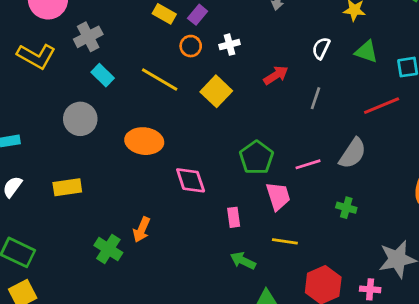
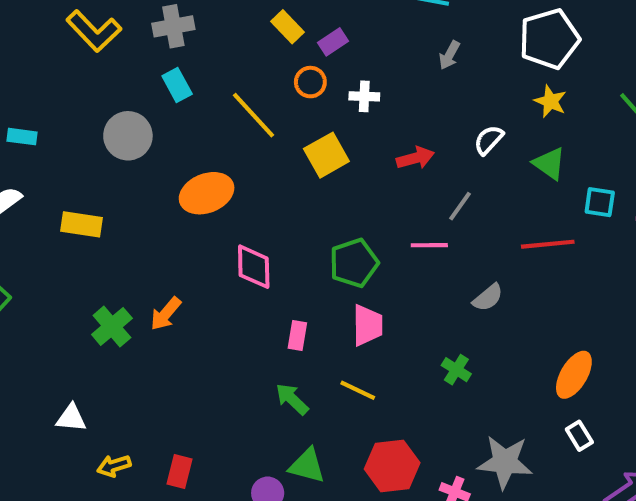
orange ellipse: (144, 141) -> (207, 193), turned -45
gray semicircle: (353, 153) -> (488, 298), size x0.7
pink line: (308, 164) -> (429, 245), moved

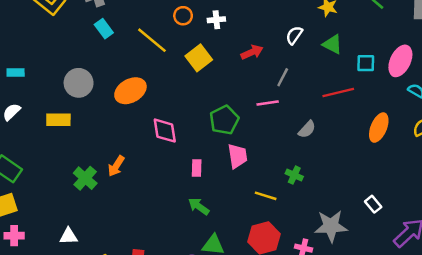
gray circle: (128, 136) -> (79, 83), moved
orange ellipse: (574, 375) -> (379, 128), moved
yellow line: (358, 390) -> (266, 196), moved

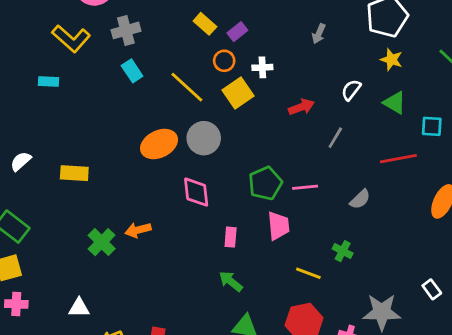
yellow square: (199, 58) -> (238, 93), moved
cyan rectangle: (16, 72) -> (48, 81), moved
gray circle: (79, 83) -> (204, 138), moved
pink line: (268, 103) -> (305, 187), moved
orange arrow: (116, 166) -> (138, 230), turned 40

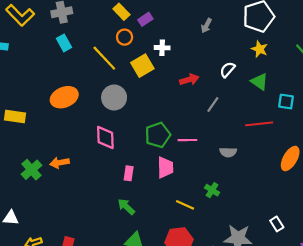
orange circle: (224, 61) -> (125, 37), moved
orange ellipse: (159, 144) -> (64, 97), moved
gray semicircle: (360, 199) -> (228, 152), turned 42

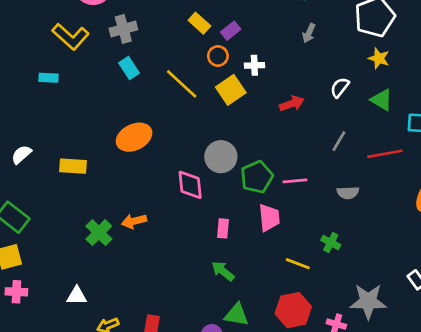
orange circle: (125, 37) -> (218, 56), moved
gray circle: (114, 98) -> (221, 157), moved
gray line: (213, 105) -> (339, 141), moved

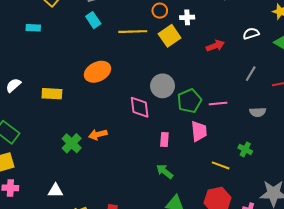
yellow line: (182, 84) -> (133, 32), turned -44
white semicircle: (340, 87) -> (251, 33), turned 35

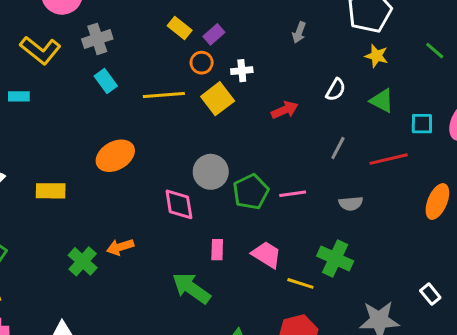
white semicircle: (251, 33) -> (336, 90), turned 140
pink trapezoid: (199, 131) -> (266, 255), moved, turned -50
green cross: (245, 149) -> (335, 259), size x1.6
green arrow: (165, 171) -> (191, 288), moved, size x1.5

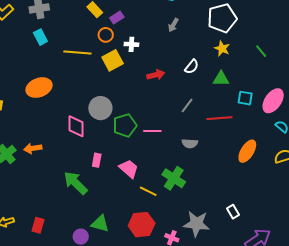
green triangle: (382, 101) -> (221, 79), turned -36

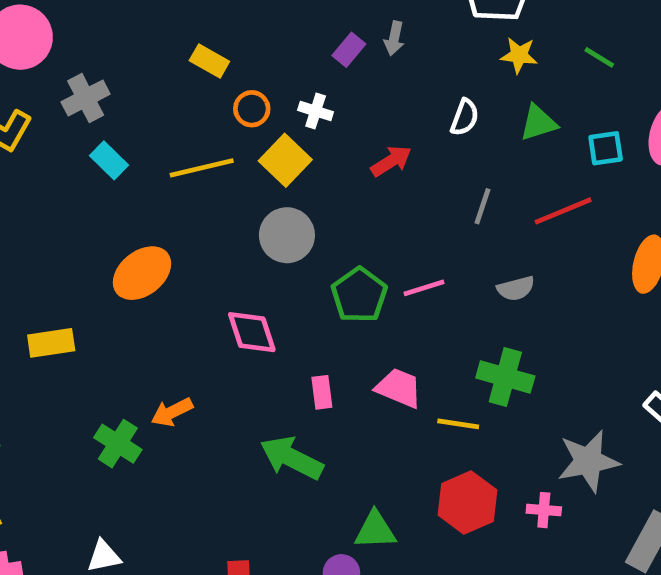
purple rectangle: (117, 18) -> (349, 50), moved
white cross: (131, 44) -> (316, 111), turned 32
green line: (261, 51) -> (599, 57), moved
gray circle: (100, 108) -> (287, 235), moved

